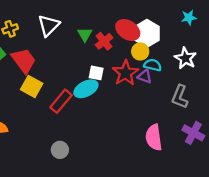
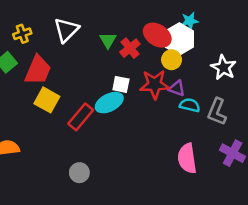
cyan star: (189, 18) -> (190, 21), moved
red trapezoid: (24, 61) -> (38, 70), turned 60
cyan semicircle: (153, 65) -> (190, 105), moved
red star: (126, 73) -> (155, 84), turned 30

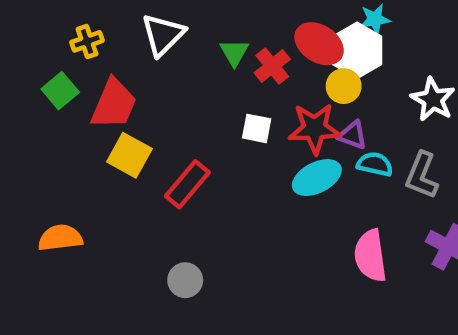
cyan ellipse: (109, 103) -> (317, 178), moved

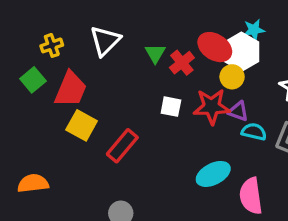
cyan ellipse: (317, 178) -> (213, 174), moved

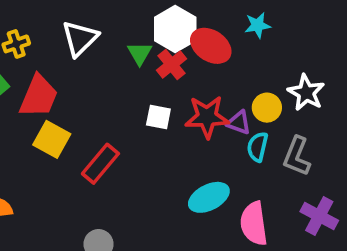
white hexagon: (241, 52) -> (175, 29), moved
yellow circle: (232, 77) -> (267, 108), moved
cyan semicircle: (254, 132) -> (258, 147), turned -90

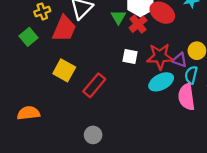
red trapezoid: (39, 96) -> (64, 29), moved
cyan ellipse: (209, 197) -> (161, 82), moved
pink semicircle: (254, 224) -> (187, 97), moved

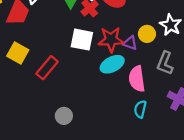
white square: (130, 56) -> (82, 40), size x1.5
cyan semicircle: (191, 75) -> (140, 109), moved
gray circle: (93, 135) -> (64, 116), moved

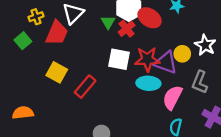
purple triangle: (130, 43) -> (166, 63), size x1.6
cyan ellipse: (112, 64) -> (148, 83), turned 30
pink semicircle: (137, 79) -> (172, 97), turned 35

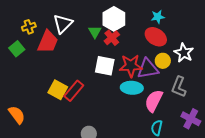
red ellipse: (150, 18) -> (156, 37), moved
purple triangle: (166, 63) -> (148, 69), turned -30
yellow square: (57, 72) -> (58, 90), moved
orange semicircle: (23, 113) -> (17, 115), turned 60

